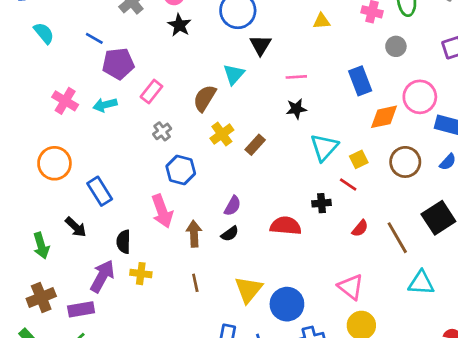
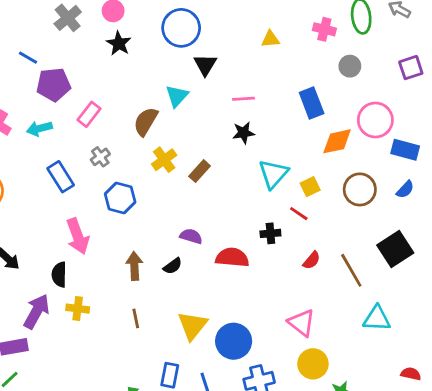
blue rectangle: (100, 191) -> (61, 177), moved
purple semicircle: (233, 206) -> (191, 236), moved, turned -102
pink arrow: (162, 211) -> (78, 236), moved

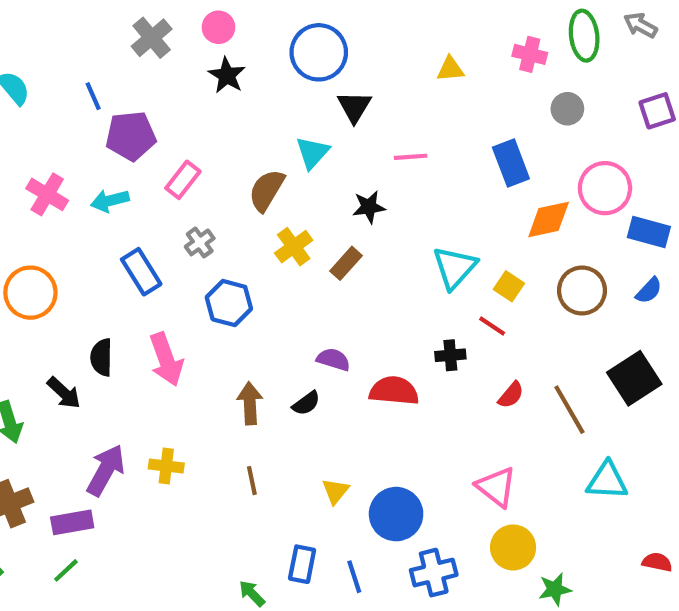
blue line: (28, 58) -> (93, 96), turned 36
black star: (244, 133) -> (369, 207), moved
yellow square: (310, 187) -> (509, 286), turned -30
black semicircle: (59, 275) -> (101, 357), moved
yellow triangle: (192, 326) -> (335, 491), size x0.6

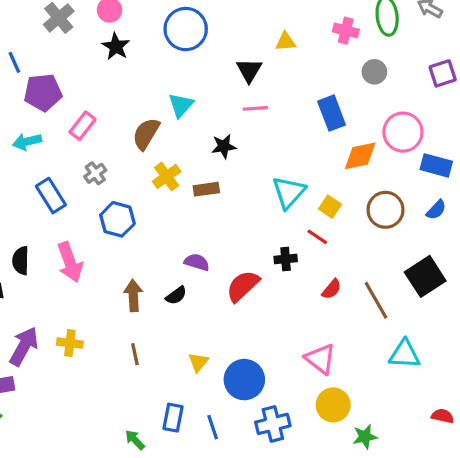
black triangle: (354, 107) -> (249, 70), moved
brown rectangle: (346, 263) -> (206, 189), turned 40
red semicircle: (394, 391) -> (243, 286), turned -48

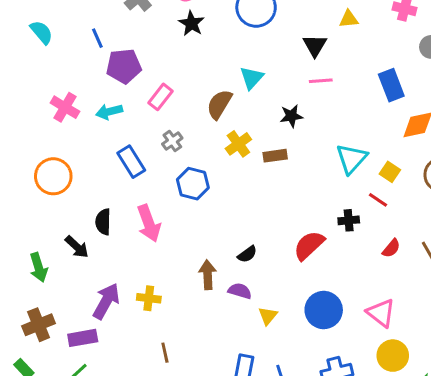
purple semicircle: (197, 262) -> (240, 291), moved
brown arrow: (133, 295) -> (208, 275), moved
brown line: (135, 354) -> (165, 353), moved
blue circle: (244, 380) -> (324, 310), moved

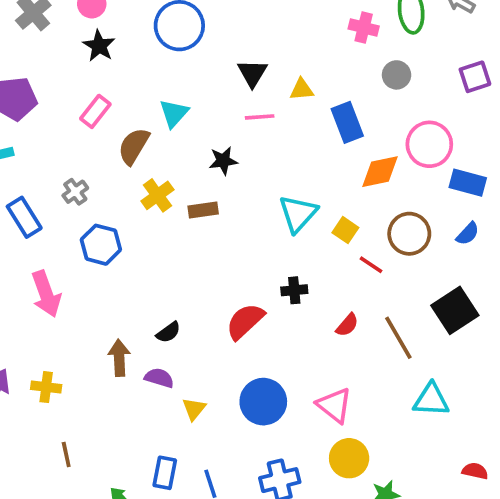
yellow triangle: (349, 19) -> (302, 90), moved
pink rectangle: (161, 97) -> (95, 111), moved
red line: (378, 200) -> (371, 265), moved

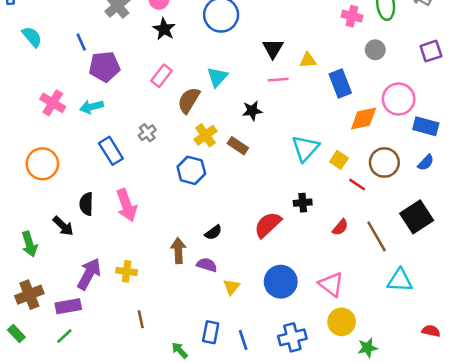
brown rectangle: (203, 210) -> (238, 146), turned 42
blue hexagon: (101, 245) -> (191, 170), moved

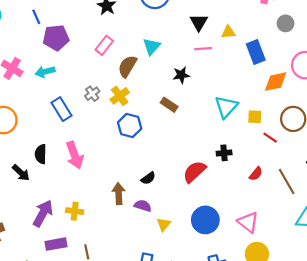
yellow cross: (206, 135) -> (120, 96), moved
yellow square: (339, 160) -> (255, 117), turned -32
purple rectangle: (68, 306) -> (56, 244), moved

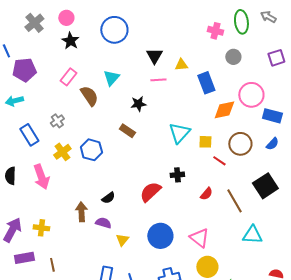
brown semicircle: (127, 66) -> (89, 96), turned 115
yellow cross: (120, 96) -> (62, 152), moved

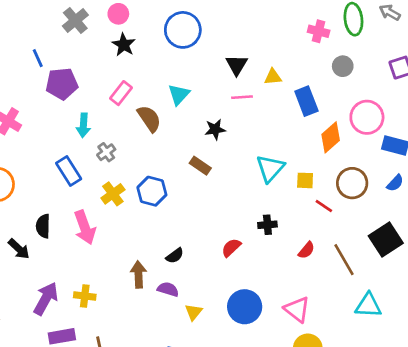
cyan arrow: (14, 101) -> (83, 125), moved, turned -72
orange diamond: (224, 110) -> (331, 137), turned -30
red semicircle: (150, 192) -> (231, 248), size x0.7

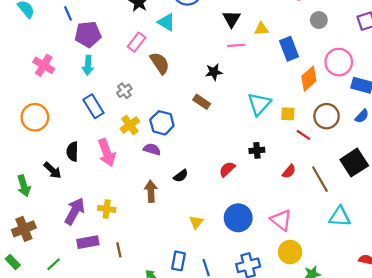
cyan triangle: (179, 94) -> (166, 22), moved, turned -42
cyan arrow: (83, 125) -> (88, 65), moved
purple semicircle: (168, 289) -> (152, 149), moved

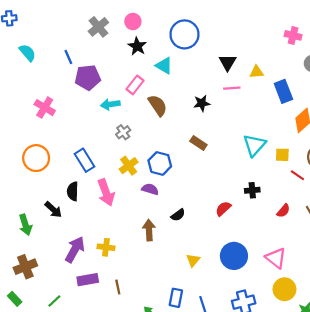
cyan arrow: (88, 65) -> (110, 104), moved, turned 78
black star: (214, 72) -> (202, 103), moved
blue rectangle: (93, 106) -> (84, 160), moved

